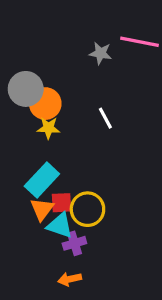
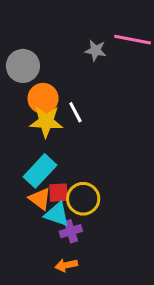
gray circle: (26, 89) -> (23, 66), moved
white line: (105, 118) -> (75, 112), moved
yellow star: (48, 128) -> (46, 122), size x1.5
orange triangle: (42, 209) -> (40, 199), turned -30

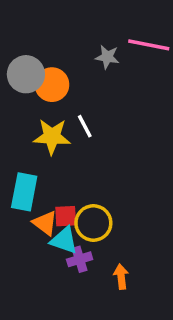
orange circle: (43, 98) -> (52, 85), moved
cyan rectangle: (40, 171) -> (24, 192), moved, turned -32
orange arrow: (66, 265) -> (121, 277), moved, turned 95

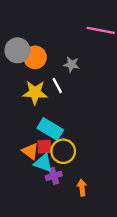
gray star: (107, 57) -> (71, 64), moved
cyan rectangle: (24, 192) -> (50, 129), moved, turned -70

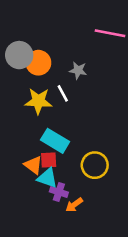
yellow circle: (63, 151) -> (95, 165), moved
purple cross: (54, 176) -> (59, 192), turned 35
orange arrow: (82, 188) -> (74, 205), moved, turned -119

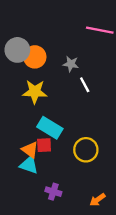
white line: (63, 93) -> (85, 85), moved
cyan triangle: (47, 178) -> (29, 165), moved
purple cross: (59, 192) -> (53, 192), moved
orange arrow: (74, 205) -> (97, 200), moved

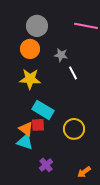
gray circle: (17, 50) -> (37, 26), moved
purple cross: (53, 192) -> (46, 165), turned 32

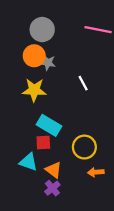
gray star: (61, 55) -> (48, 63), moved
orange triangle: (26, 129) -> (54, 170), moved
orange arrow: (84, 172) -> (96, 172), moved, turned 32

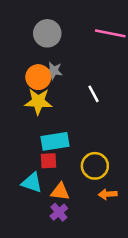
orange circle: (34, 56) -> (38, 77), moved
cyan rectangle: (49, 125) -> (55, 141), turned -40
orange triangle: (54, 170) -> (60, 192), turned -30

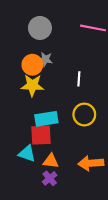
white line: (94, 94) -> (79, 79), turned 32
red square: (49, 161) -> (41, 135), size x1.5
yellow circle: (95, 166) -> (84, 115), moved
orange arrow: (108, 194) -> (91, 163), size x1.6

